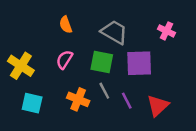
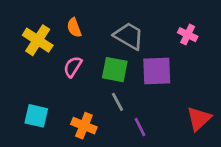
yellow cross: (21, 66) -> (38, 40), moved
orange cross: (78, 99) -> (84, 126), moved
purple line: (127, 101) -> (140, 127), moved
red triangle: (158, 106) -> (199, 119), moved

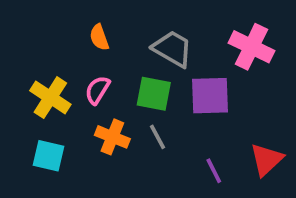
pink cross: (188, 35) -> (251, 47), size x1.6
yellow cross: (38, 40) -> (50, 98), moved
orange cross: (84, 126) -> (112, 137), moved
purple line: (140, 127) -> (214, 171), moved

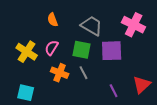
cyan square: (49, 156) -> (26, 93), moved

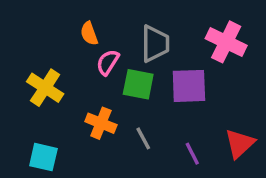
gray trapezoid: (92, 26) -> (155, 44), turned 60
pink semicircle: (52, 48) -> (108, 62), moved
gray line: (84, 73) -> (143, 138), moved

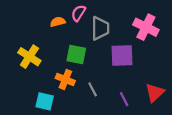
orange semicircle: (89, 34) -> (58, 22), turned 96
pink semicircle: (108, 62) -> (78, 13), moved
green square: (138, 84) -> (76, 54), moved
cyan square: (43, 157) -> (45, 101), moved

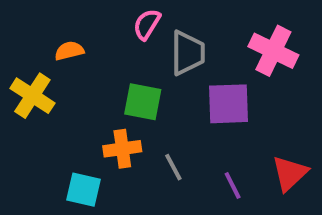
orange semicircle: (58, 22) -> (69, 51), moved
yellow cross: (29, 57) -> (32, 96), moved
orange cross: (65, 80) -> (122, 149), turned -30

